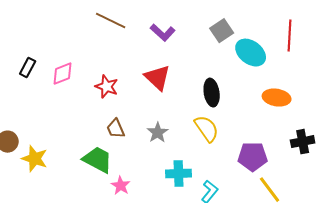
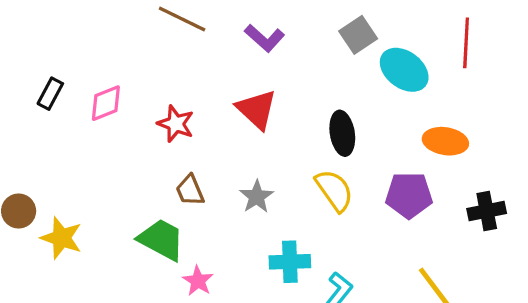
purple pentagon: (253, 157) -> (409, 195), moved

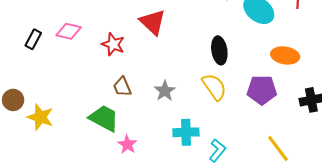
black rectangle: (50, 94) -> (33, 39), moved
pink diamond: (106, 103) -> (69, 31), turned 35
red triangle: (257, 109) -> (153, 22), moved

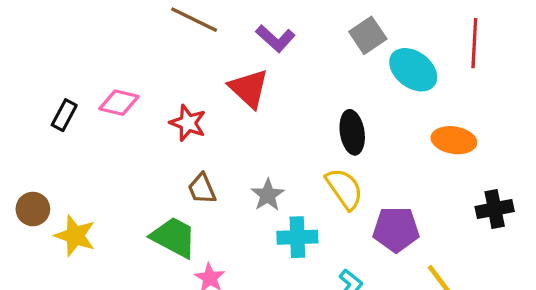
purple pentagon: (262, 90) -> (396, 229), moved
cyan cross: (186, 132) -> (297, 237), moved

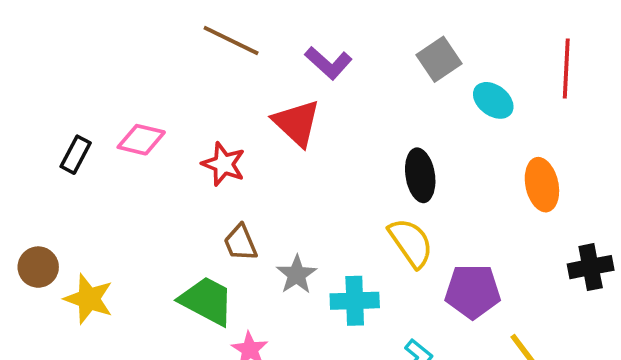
cyan ellipse: (413, 70) -> (493, 100), size x0.7
orange ellipse: (454, 140) -> (542, 185), turned 69
gray star: (268, 195) -> (297, 275), moved

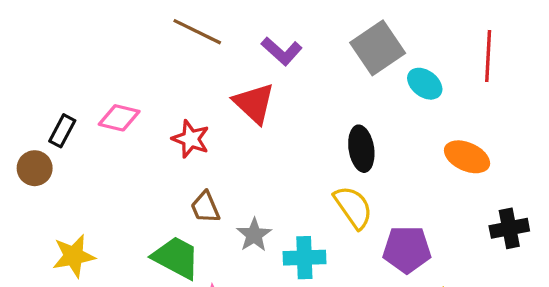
gray square: (439, 59) -> (378, 48), size x1.4
orange ellipse: (542, 185) -> (467, 157), turned -54
brown circle: (38, 267) -> (35, 168), moved
yellow star: (89, 299) -> (74, 256), turned -30

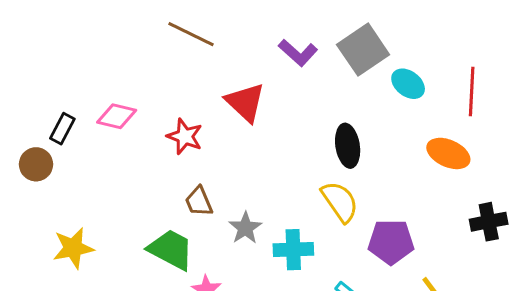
purple L-shape: (282, 51) -> (298, 53), moved
red line: (488, 56) -> (472, 91), moved

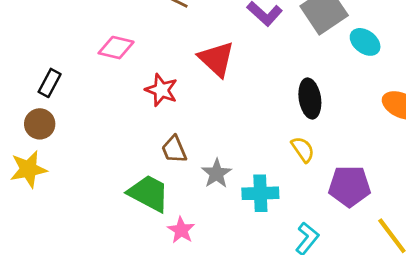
pink diamond: (117, 116) -> (116, 48), moved
brown circle: (36, 164) -> (40, 124), moved
yellow semicircle: (340, 202) -> (303, 149), size x0.7
yellow star: (73, 248) -> (28, 169), moved

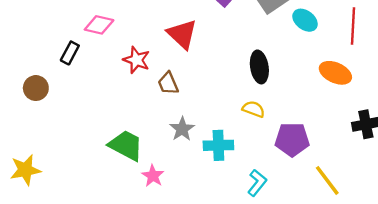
black rectangle: (50, 83) -> (70, 53), moved
brown trapezoid: (174, 149) -> (168, 83), moved
yellow semicircle: (303, 149) -> (254, 109), turned -35
yellow star: (28, 169) -> (25, 170), moved

